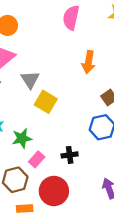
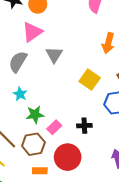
yellow square: (46, 102) -> (90, 80), moved
green star: (22, 138) -> (35, 115), moved

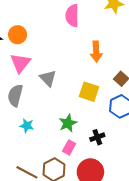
green star: (35, 115) -> (68, 123), moved

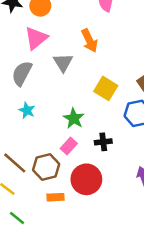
orange arrow: (96, 51) -> (89, 41), moved, turned -36
green star: (68, 123) -> (74, 118), turned -30

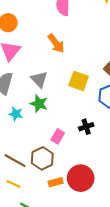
gray triangle: (63, 63) -> (39, 79), moved
green star: (74, 118) -> (39, 104), moved
red circle: (86, 179) -> (81, 178), moved

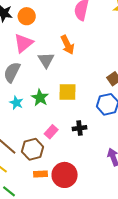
gray triangle: (39, 79) -> (46, 60), moved
yellow square: (79, 81) -> (67, 92), moved, turned -30

